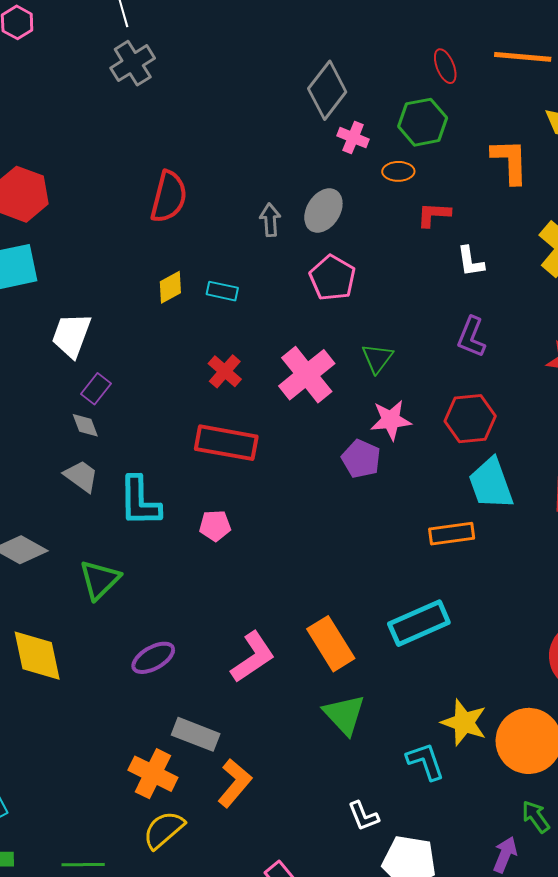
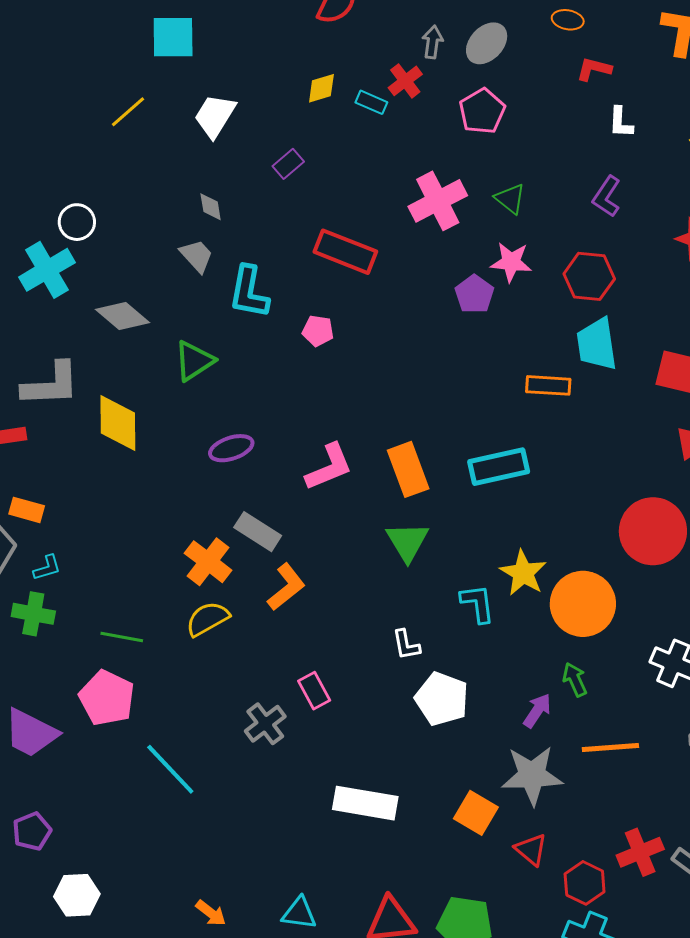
green triangle: (377, 358) -> (510, 199), turned -40
red cross: (225, 371) -> (405, 81), moved
purple rectangle: (96, 389) -> (288, 164), moved

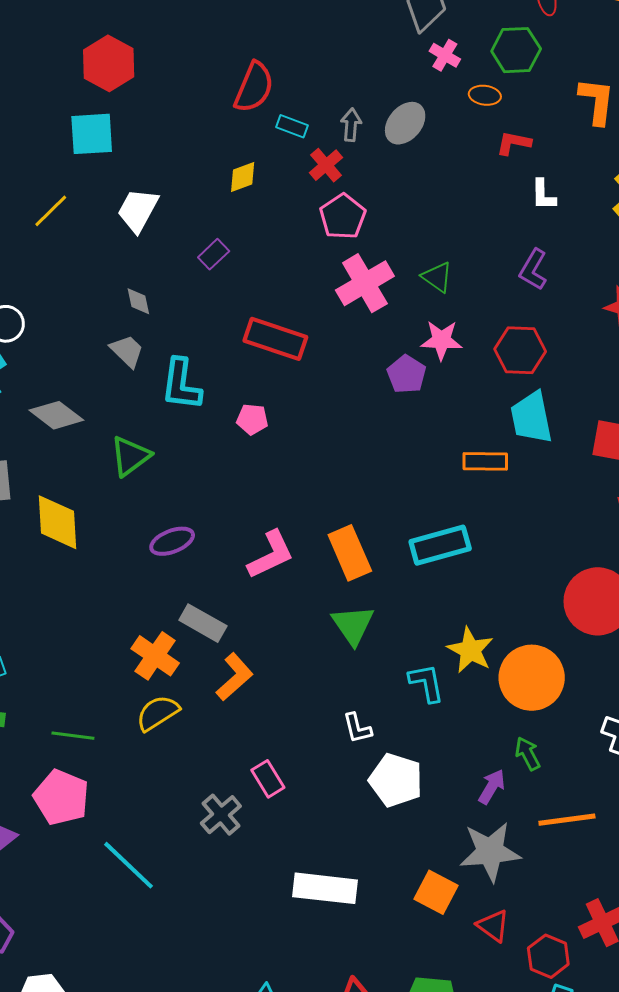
cyan rectangle: (371, 102) -> (292, 126), moved
pink pentagon: (482, 111) -> (343, 217), moved

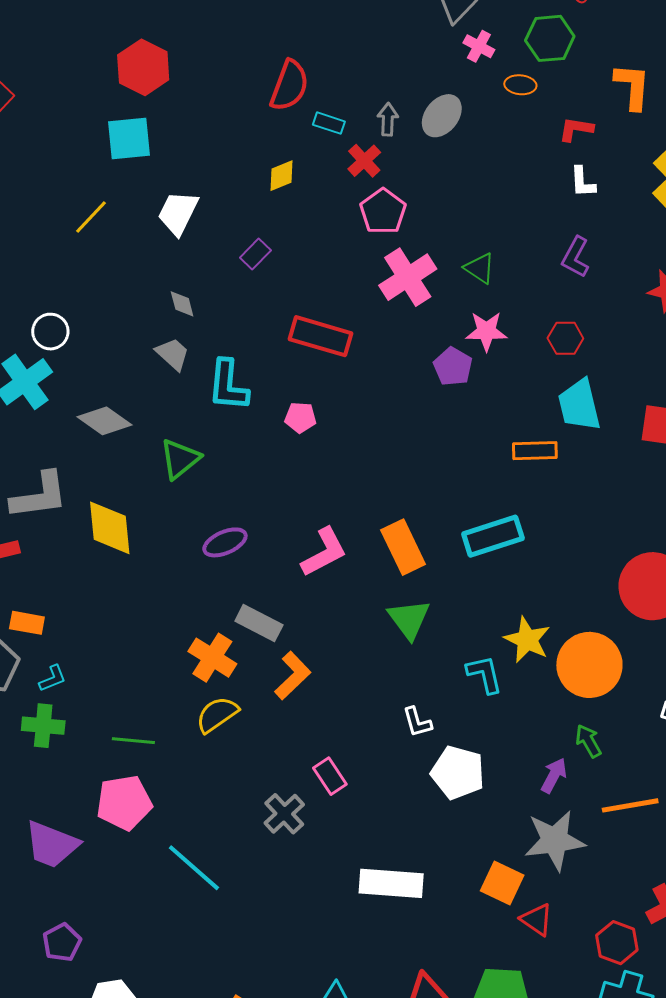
red L-shape: (514, 143) -> (576, 129), moved
red hexagon: (520, 350) -> (565, 338), size x0.7
pink pentagon: (61, 797) -> (124, 803), turned -30
red triangle: (493, 926) -> (537, 920), moved

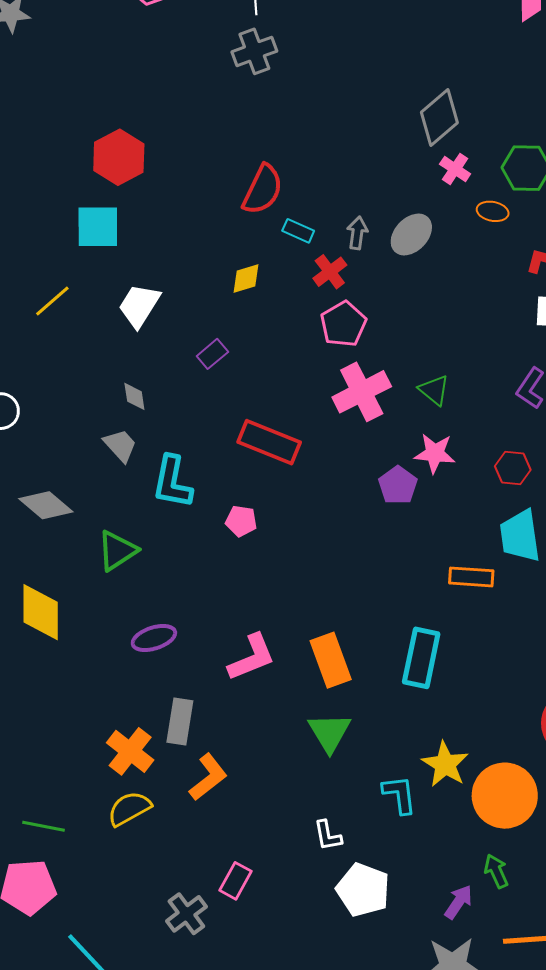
cyan rectangle: (493, 536) -> (421, 658), turned -66
gray rectangle: (259, 623) -> (180, 722), turned 66
pink rectangle: (330, 776) -> (235, 881), turned 57

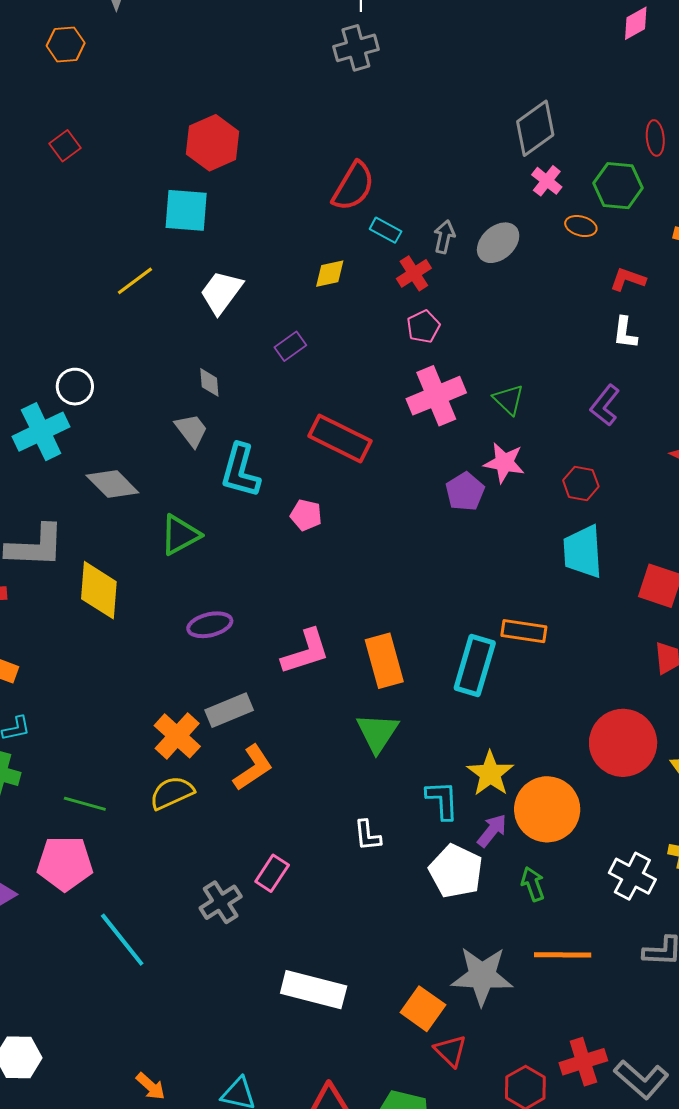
pink pentagon: (343, 324) -> (423, 327), size x0.7
orange rectangle: (471, 577) -> (524, 631), moved
gray rectangle: (180, 722) -> (229, 710), turned 54
white pentagon: (363, 890) -> (456, 871), moved
purple arrow: (458, 902) -> (492, 831), moved

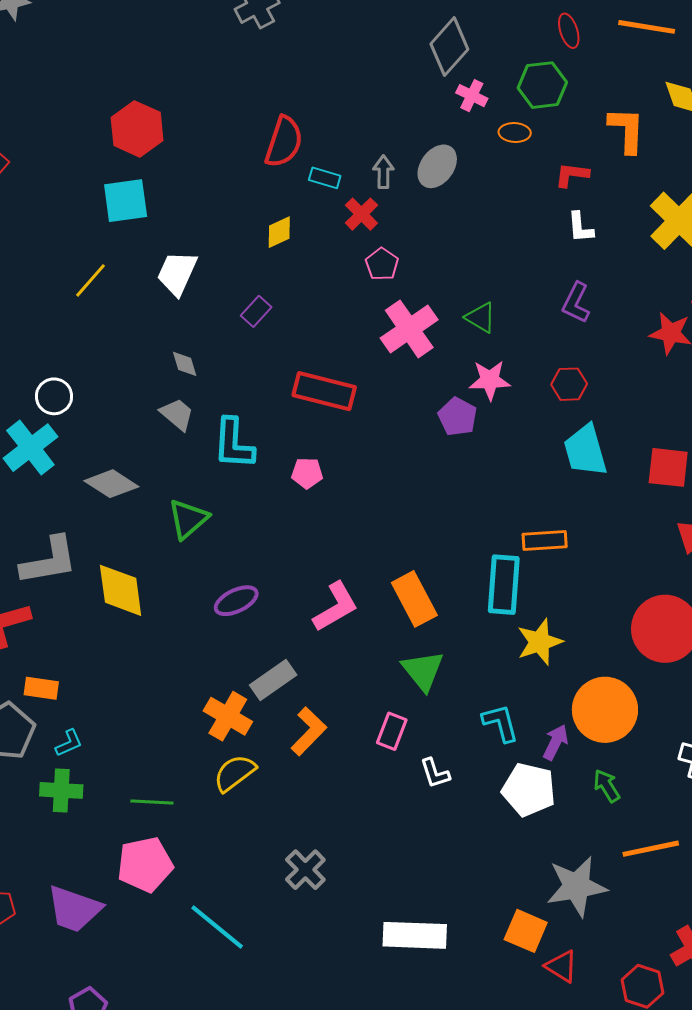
yellow star: (490, 774) -> (540, 642), moved, turned 30
pink rectangle: (272, 873) -> (392, 731), moved

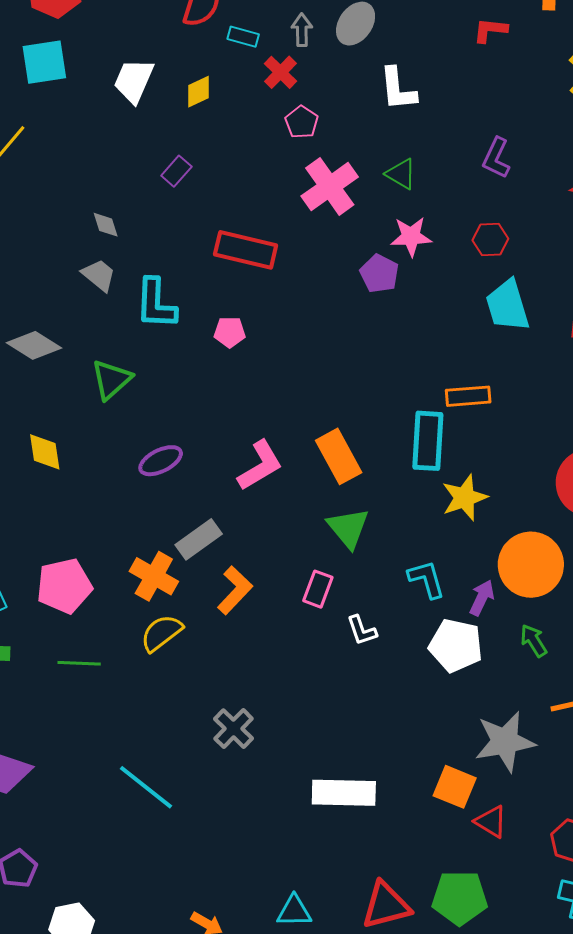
white L-shape: (580, 227) -> (398, 89), moved, size x1.4
white trapezoid: (177, 273) -> (134, 81), moved
yellow diamond: (121, 590) -> (45, 452), size x0.7
pink pentagon: (145, 864) -> (64, 586), moved

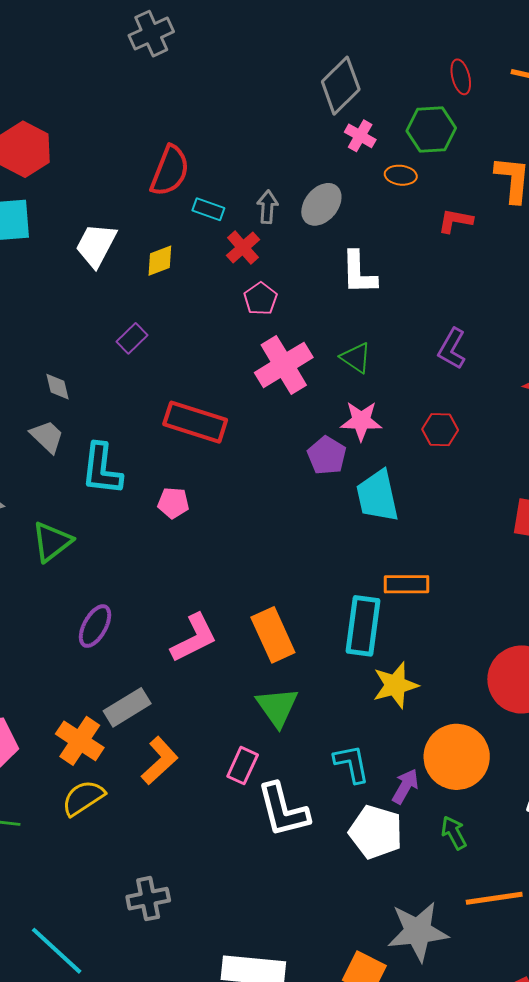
cyan trapezoid: (508, 306) -> (377, 496), moved
purple ellipse: (161, 461) -> (95, 626), turned -39
white L-shape: (362, 630) -> (283, 810), size x1.8
gray cross: (234, 729) -> (148, 899), turned 30

